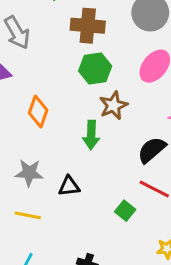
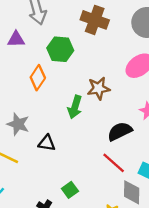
green hexagon: (95, 69) -> (60, 49), moved
green square: (125, 211) -> (70, 190), moved

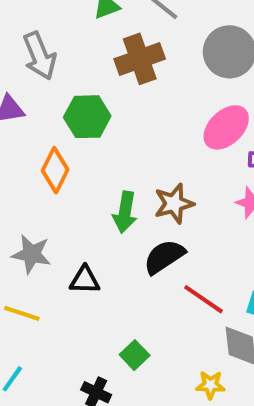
brown cross: (95, 20) -> (140, 59), turned -32
brown star: (99, 88) -> (174, 204), moved
black semicircle: (120, 131) -> (164, 257), moved

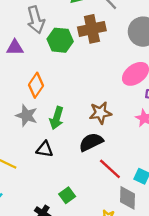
green hexagon: (87, 117) -> (60, 40), moved
green arrow: (125, 212) -> (57, 118), moved
gray star: (31, 254) -> (27, 116), moved

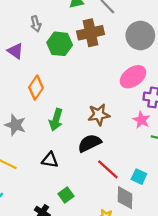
gray arrow: (36, 20) -> (36, 24), size x0.6
purple triangle: (15, 48) -> (15, 51), turned 36
gray star: (27, 116) -> (15, 125), moved
black triangle: (45, 149) -> (50, 160), moved

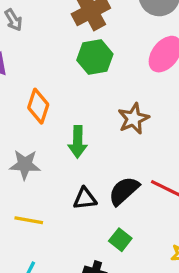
green hexagon: (60, 44) -> (95, 57), moved
black semicircle: (90, 143) -> (124, 191), moved

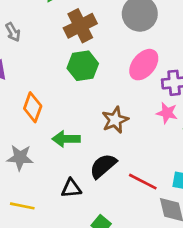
green arrow: (78, 142) -> (66, 139), turned 88
black semicircle: (124, 191) -> (103, 166), moved

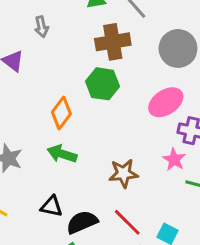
orange diamond: (33, 107) -> (61, 113), moved
brown star: (115, 120) -> (123, 173), moved
black semicircle: (103, 166) -> (82, 222), moved

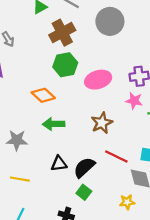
pink ellipse: (166, 102) -> (98, 80), moved, turned 35
orange diamond: (61, 113) -> (43, 95), turned -65

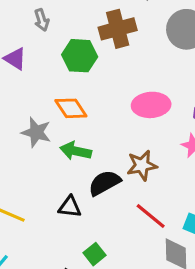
green hexagon: (65, 65) -> (80, 56), moved
gray star: (17, 140) -> (36, 132), moved
black semicircle: (84, 167) -> (105, 183), moved

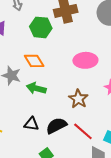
brown star: (142, 165) -> (78, 99), turned -30
black semicircle: (105, 183) -> (56, 126), moved

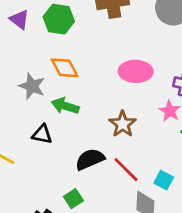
green hexagon: (41, 27) -> (59, 19), moved
black triangle: (31, 124) -> (42, 134), moved

